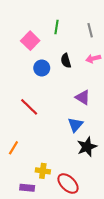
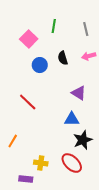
blue triangle: (75, 125) -> (72, 119), turned 49
red ellipse: (68, 184) -> (72, 163), moved

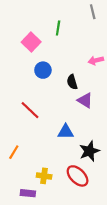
gray line: (86, 29) -> (93, 12), moved
black semicircle: (63, 58) -> (72, 82), moved
blue triangle: (72, 119) -> (66, 132), moved

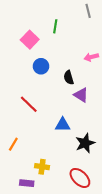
red ellipse: (78, 176) -> (80, 178), moved

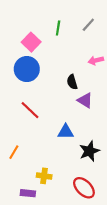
gray line: (88, 11) -> (88, 25), moved, turned 56
blue circle: (41, 66) -> (27, 69), moved, size x1.5

